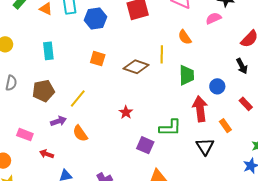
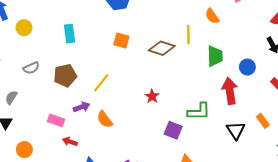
gray semicircle: (11, 83) -> (31, 68), turned 56
orange rectangle: (225, 126) -> (263, 121), moved
pink rectangle: (25, 135) -> (56, 120), moved

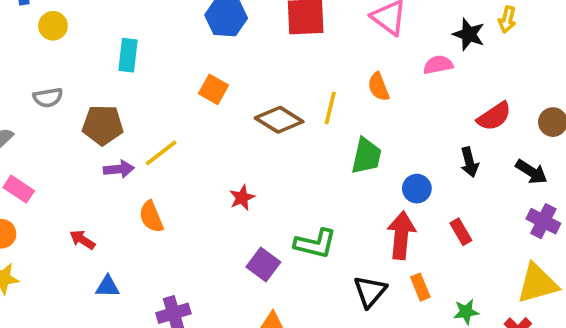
red arrow: (230, 91) -> (401, 235), moved
purple arrow: (82, 107) -> (119, 169), moved
pink rectangle: (56, 120) -> (19, 189), moved

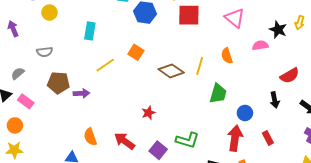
brown pentagon: (103, 125) -> (58, 83), moved
yellow line: (161, 153) -> (105, 65), moved
orange semicircle: (151, 217) -> (90, 137), moved
red arrow: (82, 240) -> (125, 141), moved, size x1.5

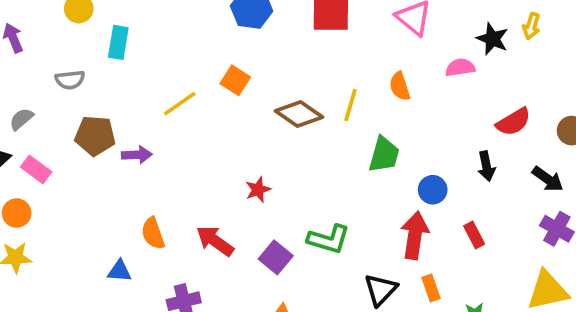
cyan rectangle: (90, 31) -> (118, 42), moved

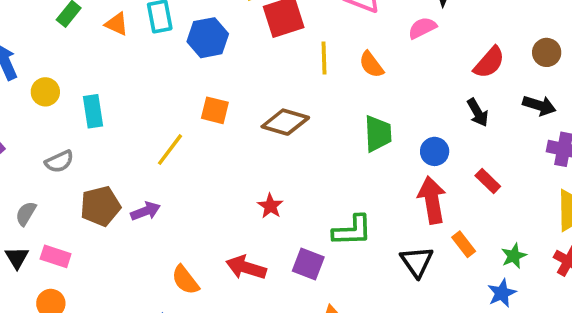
yellow line: (351, 105) -> (324, 58), moved

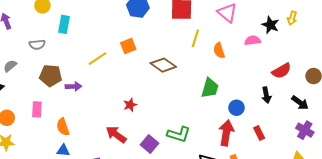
orange square: (215, 110) -> (128, 46), turned 35
red star: (270, 206) -> (130, 105), moved
pink rectangle: (56, 256) -> (37, 109), moved, turned 56
orange semicircle: (185, 280) -> (63, 127), moved

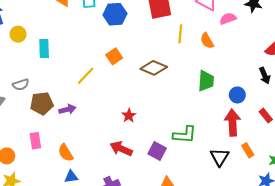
pink semicircle: (253, 40) -> (228, 19), moved
gray semicircle: (37, 45) -> (21, 85), moved

